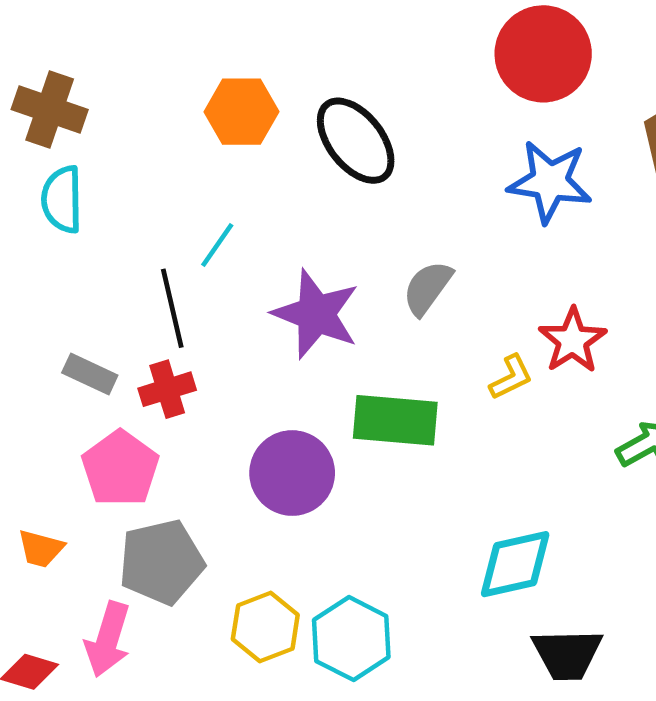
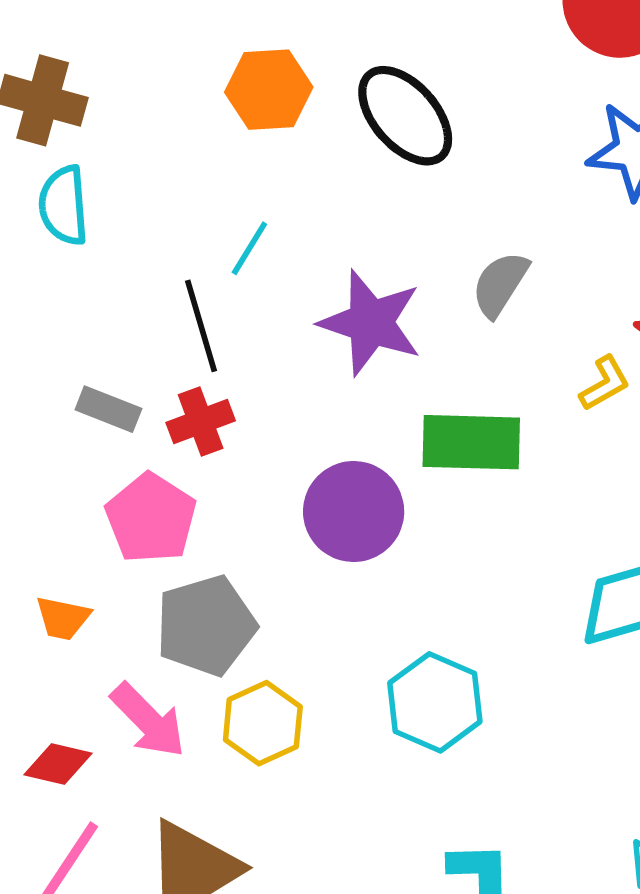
yellow hexagon: (265, 627) -> (263, 723), moved
pink arrow: (108, 639) -> (148, 720), turned -58

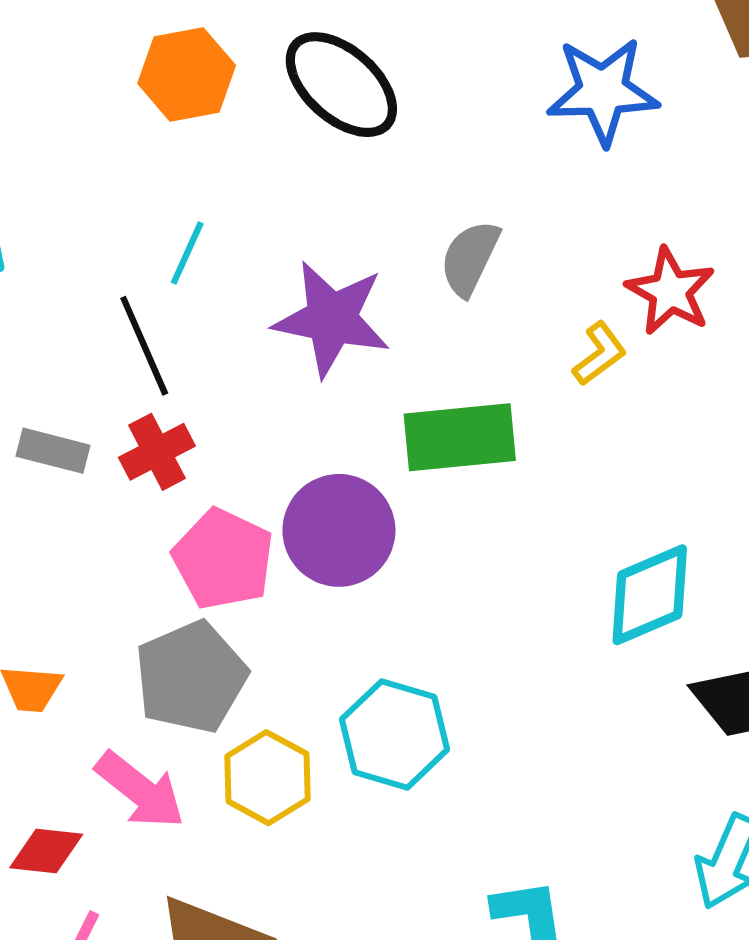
pink pentagon: (151, 518) -> (223, 559), moved
cyan hexagon: (435, 702) -> (394, 734), moved

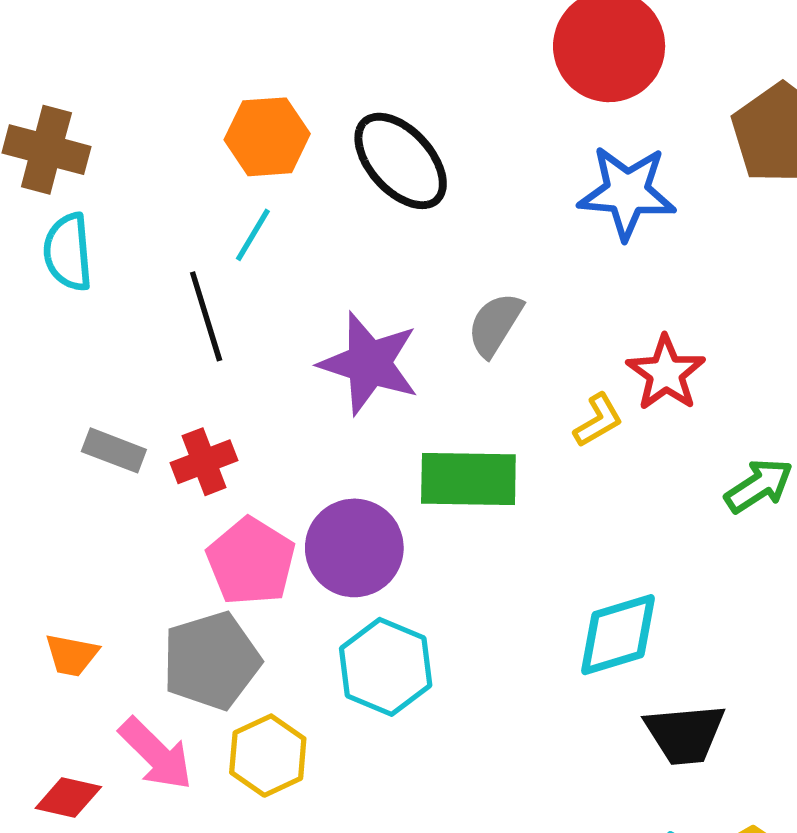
cyan line: (187, 253) -> (253, 235), moved
black line: (144, 346) -> (206, 316), moved
cyan hexagon: (394, 734) -> (386, 667), moved

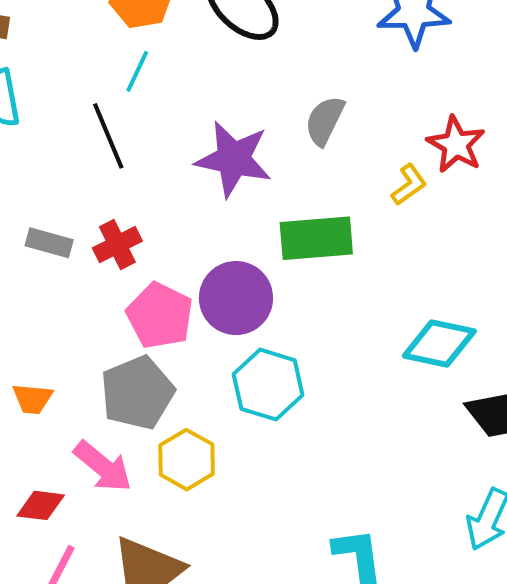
cyan diamond: (618, 635) -> (439, 343), turned 34

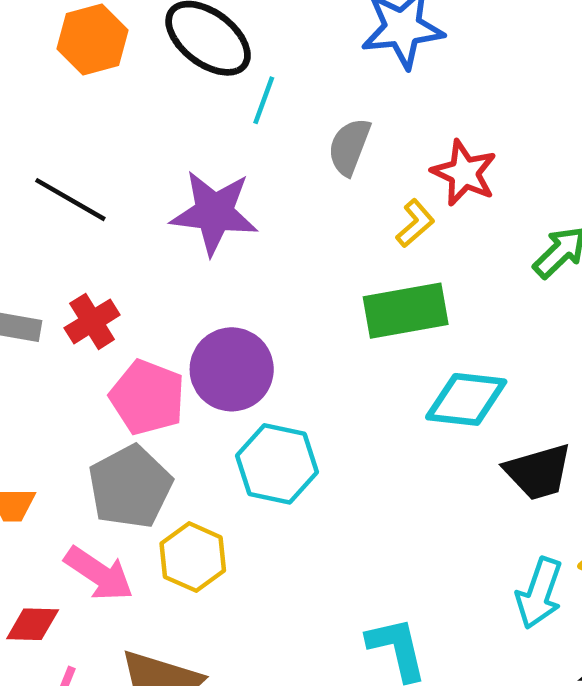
cyan line: (137, 71) -> (264, 100), moved
gray semicircle: (325, 121) -> (349, 147), moved
black line: (108, 136) -> (70, 200), turned -32
green rectangle: (316, 238) -> (406, 311), moved

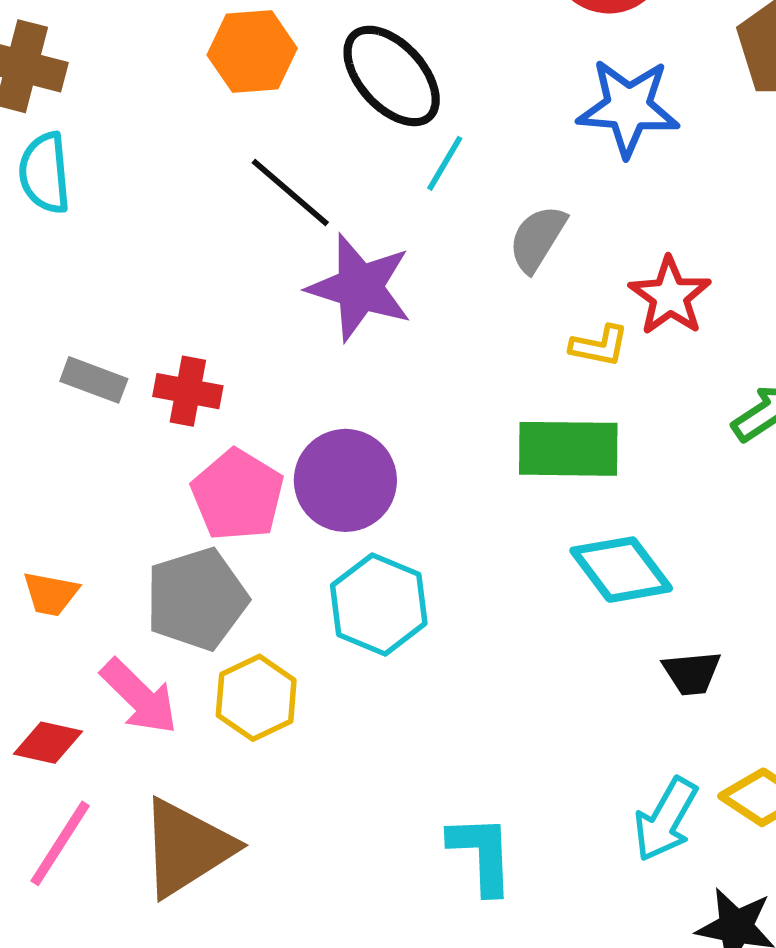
black line: (70, 200) -> (290, 193), moved
yellow L-shape: (415, 223) -> (599, 346), turned 42
red cross: (92, 321) -> (188, 391), turned 32
cyan diamond: (466, 399) -> (621, 570), turned 36
black trapezoid: (538, 472) -> (692, 673), size x0.7

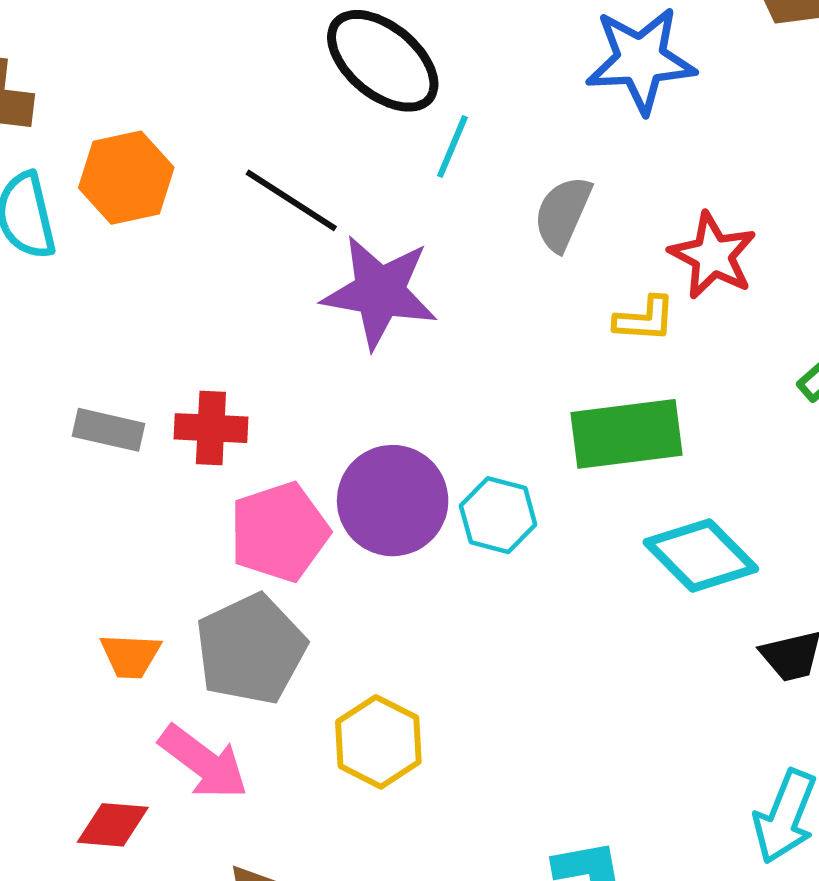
orange hexagon: (252, 52) -> (126, 178), moved
pink pentagon: (238, 495) -> (279, 532), turned 30
orange trapezoid: (51, 594) -> (131, 656), moved
cyan hexagon: (379, 604) -> (498, 515), moved, size x0.7
yellow hexagon: (256, 698) -> (378, 742), moved

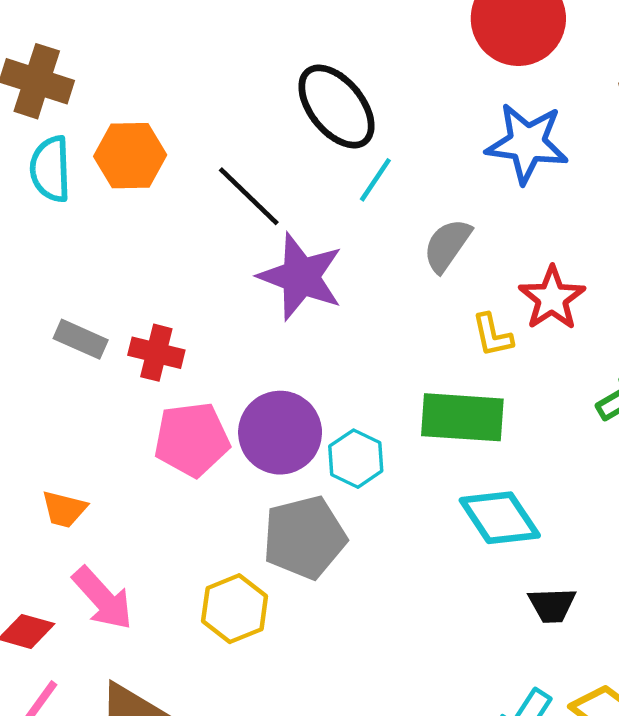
yellow L-shape: (645, 319) -> (492, 335), turned 63
gray pentagon: (251, 649) -> (304, 537), moved

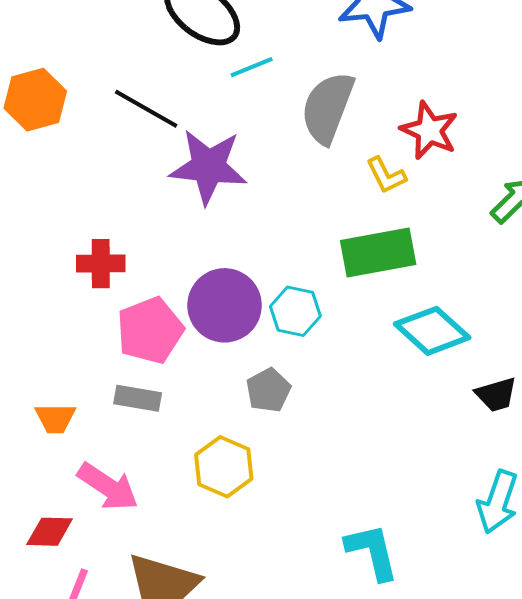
cyan line: (375, 180) -> (252, 67), turned 48
gray semicircle: (447, 245) -> (328, 108), size x1.4
gray rectangle: (81, 339) -> (138, 398), moved
gray pentagon: (304, 537) -> (268, 390), size x0.6

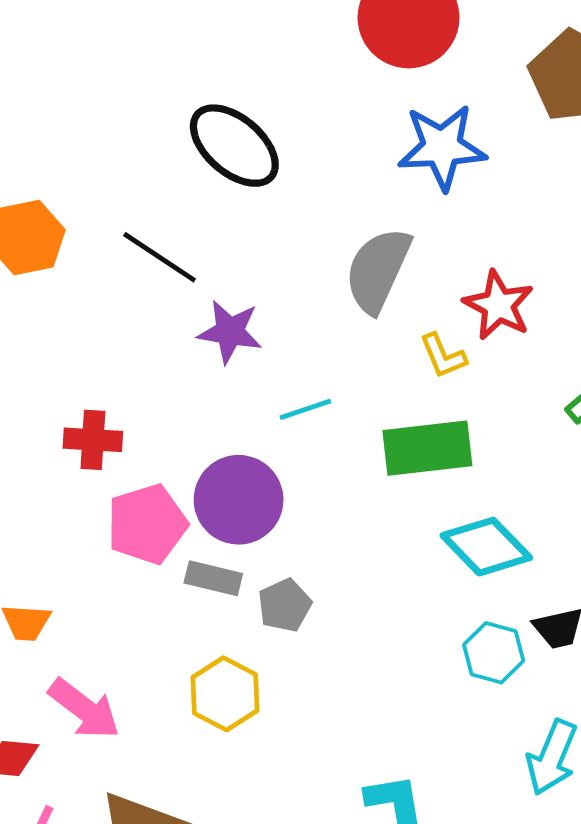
cyan line: (252, 67) -> (305, 409), moved
purple star: (208, 167) -> (230, 332), size x0.7
cyan hexagon: (295, 311) -> (494, 653), moved
gray rectangle: (138, 398) -> (213, 578), moved

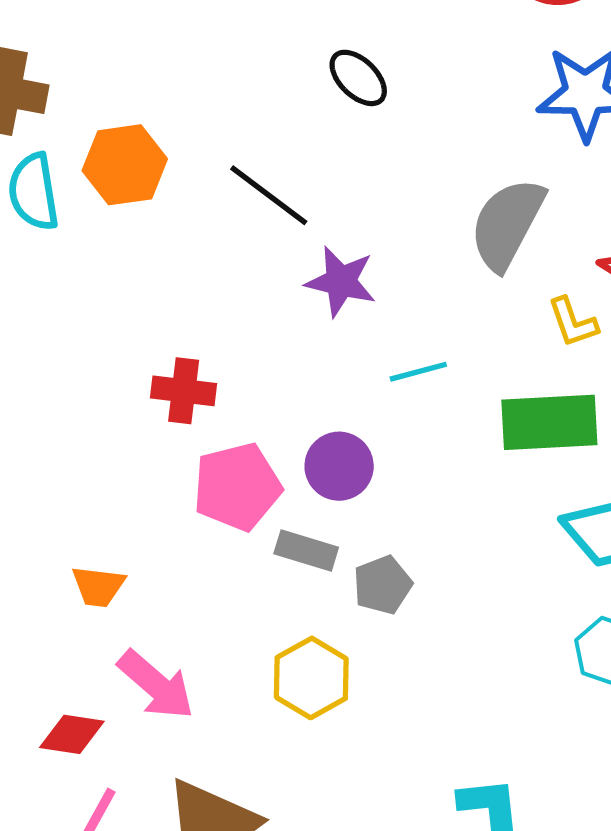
black ellipse: (234, 146) -> (358, 78), size x0.6
purple circle: (239, 500) -> (339, 466), size x0.7

